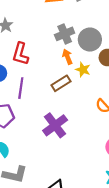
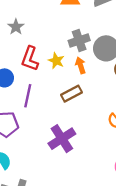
yellow star: (83, 70) -> (56, 61), moved

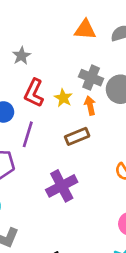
gray cross: (79, 41) -> (91, 78), turned 36

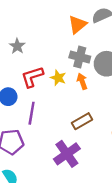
orange triangle: (85, 30) -> (77, 25), moved, turned -36
red L-shape: (34, 93) -> (32, 77), turned 55
brown rectangle: (77, 136) -> (82, 121), moved

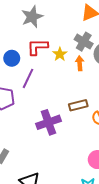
gray star: (17, 46) -> (32, 17), size x1.5
brown rectangle: (82, 121) -> (78, 105), moved

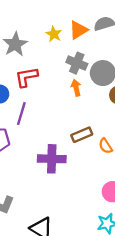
yellow star: (60, 54) -> (54, 34), moved
purple cross: (48, 122) -> (52, 159), turned 30

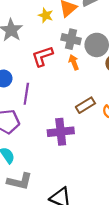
red L-shape: (26, 77) -> (42, 56), moved

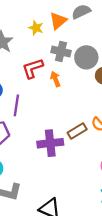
orange arrow: (74, 62) -> (55, 79), moved
brown rectangle: (85, 105) -> (77, 131), moved

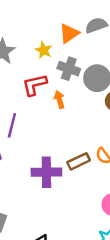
yellow star: (36, 28) -> (44, 50), moved

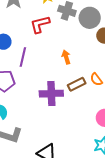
orange arrow: (59, 100) -> (66, 57), moved

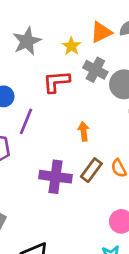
brown rectangle: (77, 84) -> (91, 170), turned -36

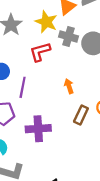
yellow star: (71, 46) -> (46, 22), size x1.5
purple cross: (56, 177) -> (38, 129), moved

